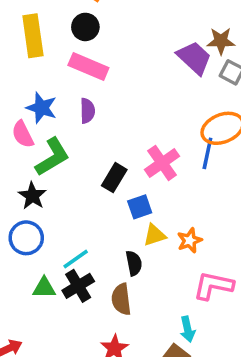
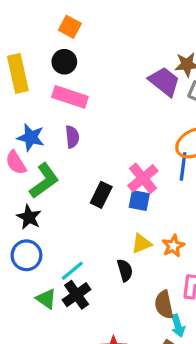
blue square: (140, 207) -> (139, 200), moved, turned 35
green triangle: (44, 288) -> (46, 299), turned 40
brown semicircle: (121, 299) -> (164, 305), moved

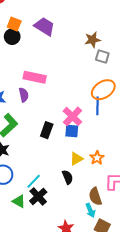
black circle: (64, 62) -> (12, 37), moved
purple trapezoid: (164, 82) -> (45, 26), moved
pink rectangle: (70, 97) -> (35, 77), moved
cyan arrow: (178, 326) -> (90, 210), moved

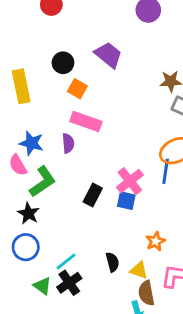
orange square: (14, 24) -> (77, 89), moved
yellow triangle: (76, 159) -> (139, 270), moved, turned 40

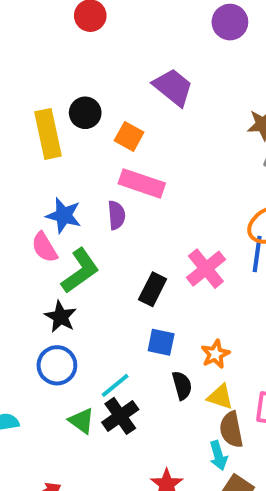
black circle: (63, 63) -> (85, 113), moved
blue square: (126, 201) -> (161, 342), moved
orange star: (156, 241) -> (215, 354), moved

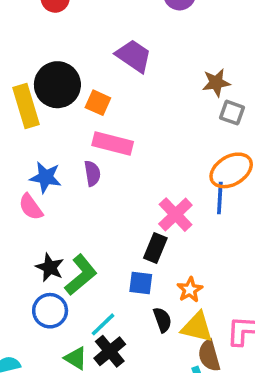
black circle: (85, 113) -> (57, 85), size x1.6
green L-shape: (80, 271) -> (81, 275), moved
black rectangle: (153, 289) -> (155, 248), moved
yellow triangle: (220, 397) -> (197, 327), size x1.4

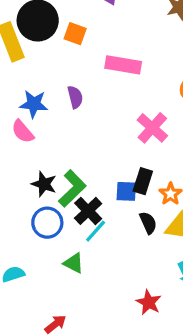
pink rectangle: (113, 143) -> (123, 65), moved
black rectangle: (155, 248) -> (143, 181), moved
black cross: (110, 351) -> (88, 211), moved

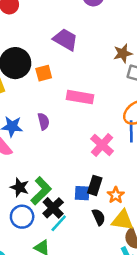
orange square: (75, 34) -> (44, 73), turned -35

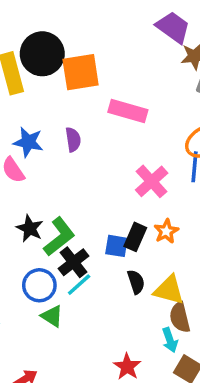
purple trapezoid: (65, 40) -> (173, 27), moved
orange square: (44, 73) -> (81, 72), size x1.6
orange star: (116, 195) -> (166, 231), moved
blue circle: (22, 217) -> (39, 285), moved

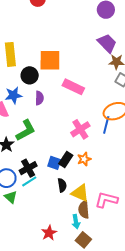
black circle: (42, 54) -> (30, 75), moved, size x0.7
blue star: (28, 142) -> (14, 95), turned -30
green L-shape: (59, 237) -> (26, 130), moved

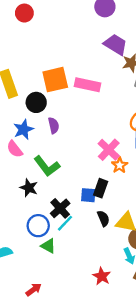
pink rectangle: (73, 87) -> (87, 85), moved
green L-shape: (26, 130) -> (47, 166), turned 95
orange star: (84, 159) -> (120, 165), moved

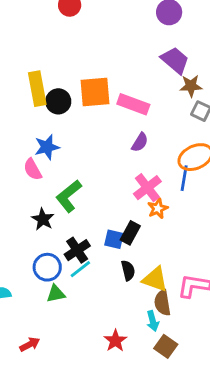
black circle: (36, 102) -> (58, 101), moved
purple semicircle: (54, 126) -> (140, 142), moved, turned 35
green L-shape: (47, 166) -> (69, 196), turned 80
green triangle: (48, 246) -> (56, 294), turned -49

